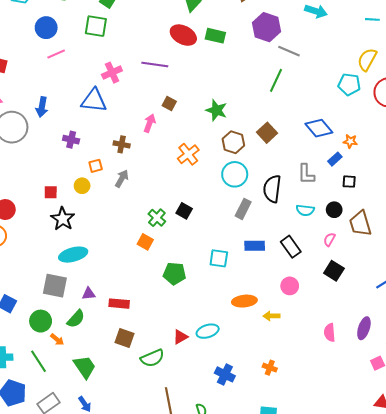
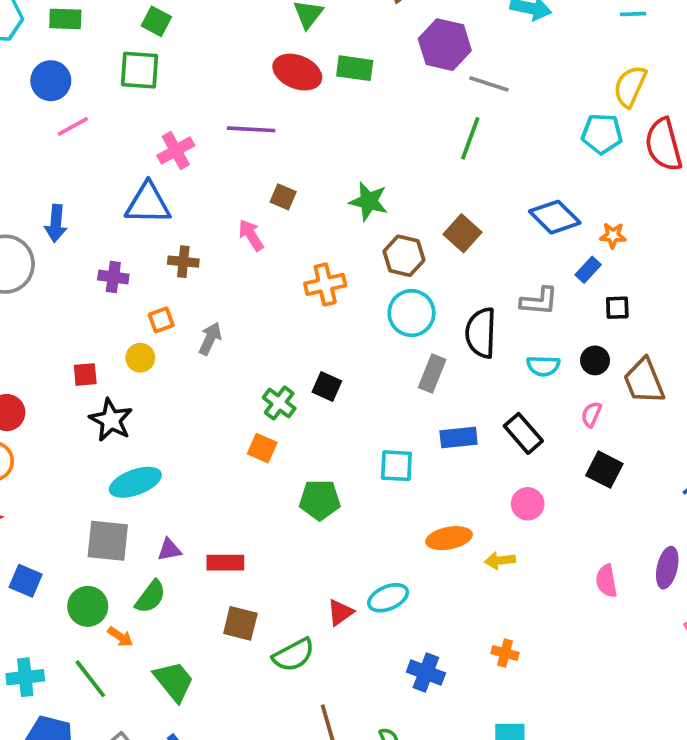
pink arrow: (150, 123) -> (251, 235), turned -48
brown cross: (122, 144) -> (183, 262), moved
orange cross: (188, 154) -> (325, 284), turned 30
gray L-shape: (306, 174) -> (539, 301), turned -80

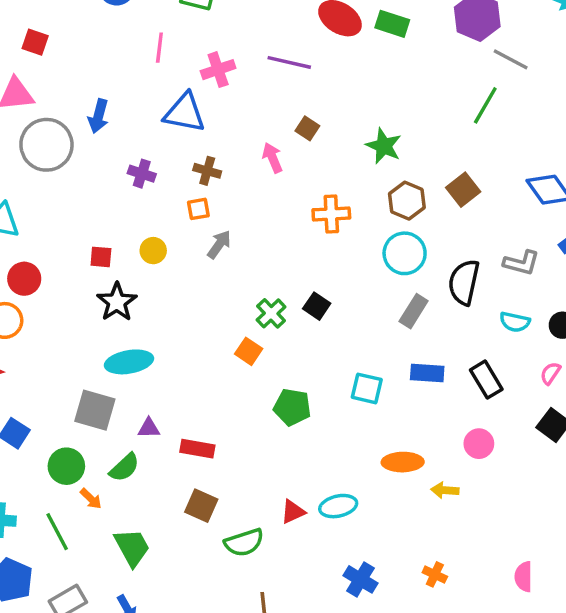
pink line: (73, 126) -> (159, 48), moved, turned -64
orange square: (161, 320) -> (198, 209), moved
pink semicircle: (606, 581) -> (524, 577), moved

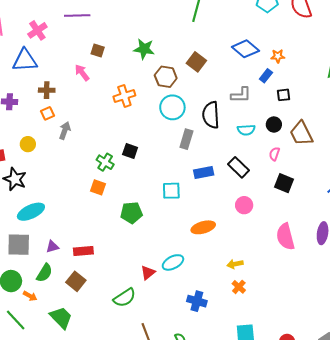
yellow arrow: (445, 490) -> (235, 264), moved
brown square: (201, 506) -> (76, 281), moved, turned 30
orange cross: (435, 574) -> (239, 287), turned 32
pink semicircle: (524, 577) -> (285, 237), moved, size x1.5

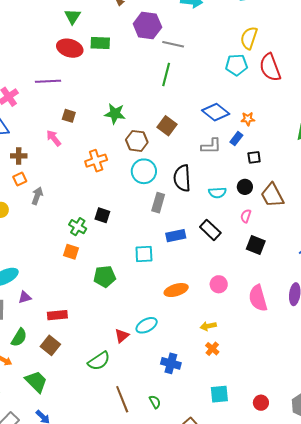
gray L-shape: (241, 95) -> (211, 146), moved
pink circle: (244, 205) -> (219, 284), moved
purple triangle: (52, 247) -> (25, 297), moved

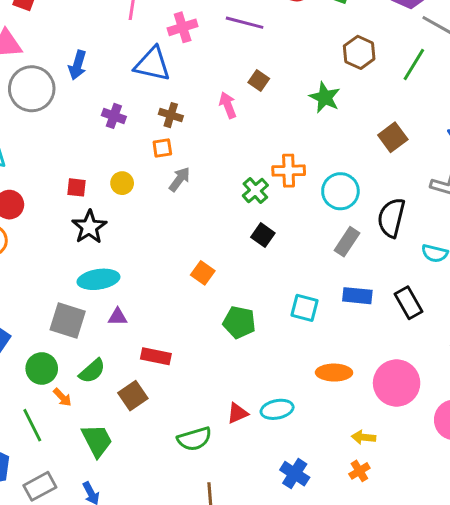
brown hexagon: (137, 141) -> (359, 52), moved
orange cross: (96, 161) -> (289, 171), moved
green cross: (78, 227) -> (255, 190), moved
pink circle: (219, 284) -> (397, 383), size x1.8

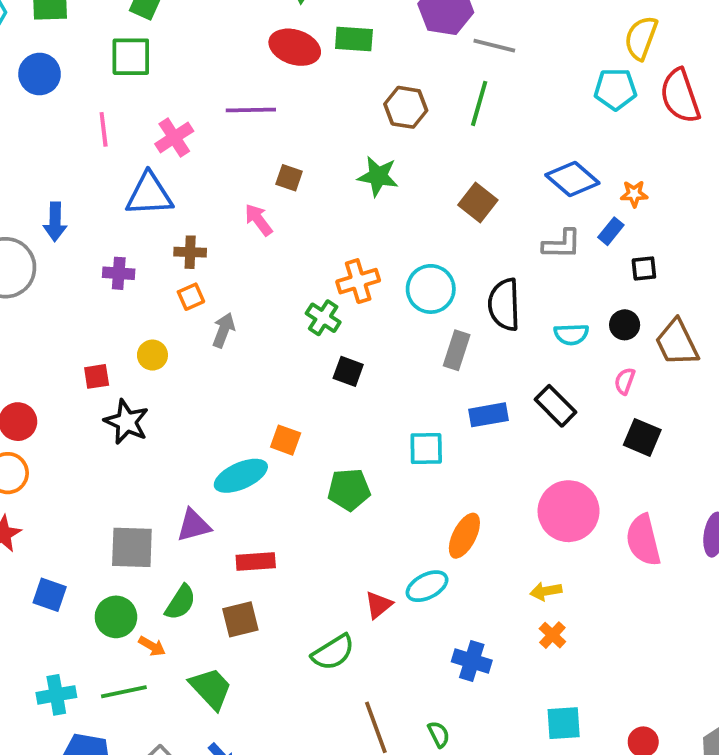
cyan ellipse: (98, 279) -> (241, 476), moved
purple triangle: (118, 317) -> (194, 525), size x1.4
orange ellipse: (334, 373) -> (464, 536), moved, turned -48
brown square: (133, 396) -> (240, 619), turned 36
green line: (32, 425) -> (124, 692), turned -60

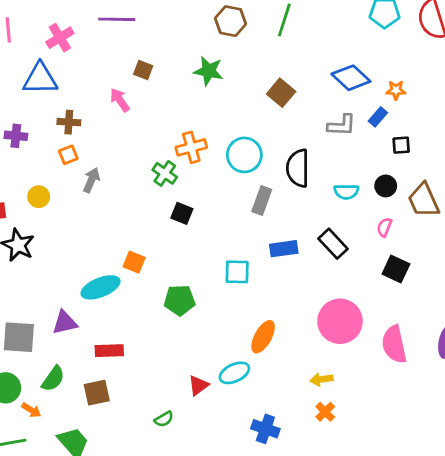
green semicircle: (333, 652) -> (164, 419), size x0.6

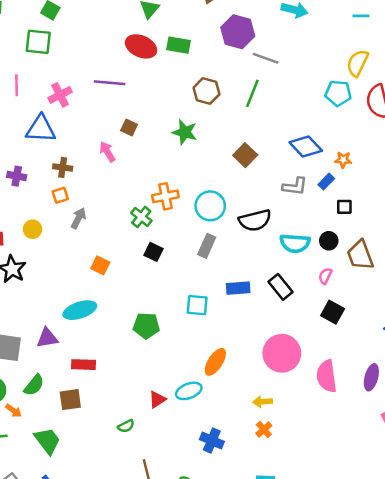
black semicircle: (298, 168) -> (255, 220), turned -108
cyan semicircle: (346, 192) -> (295, 243), size x1.4
gray rectangle: (262, 201) -> (207, 246), moved
orange square: (134, 262) -> (100, 265), moved

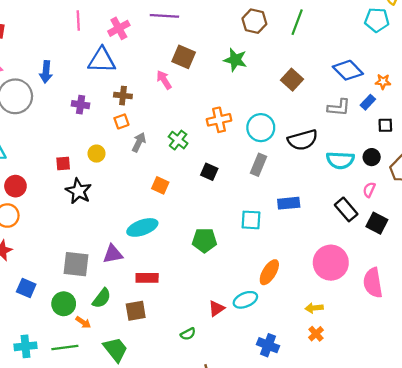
brown square: (129, 127) -> (184, 57), size x1.5
green cross: (141, 217) -> (178, 140), moved
black rectangle: (280, 287) -> (346, 209), moved

